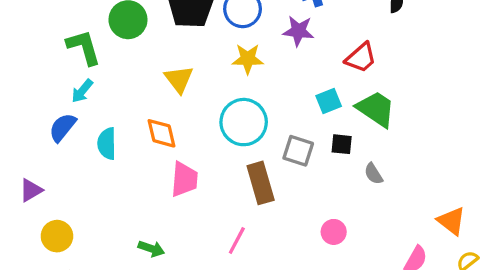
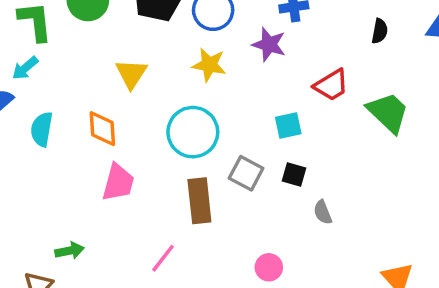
green trapezoid: (376, 109) -> (388, 112), moved
green arrow: (151, 249) -> (70, 251), turned -40

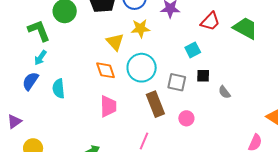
yellow triangle: (131, 74) -> (115, 42), moved
orange diamond: (102, 129) -> (106, 70), moved
pink circle: (269, 267) -> (186, 118), moved

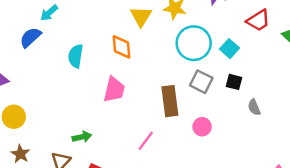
cyan square: (193, 50) -> (229, 49), turned -35
cyan circle: (142, 68) -> (194, 43), moved
cyan semicircle: (59, 89) -> (76, 56), moved

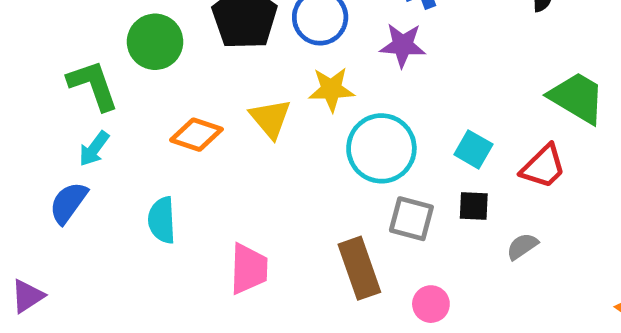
red trapezoid: (258, 20) -> (543, 167), moved
orange diamond: (122, 47) -> (196, 135), moved, turned -55
cyan square: (229, 49) -> (473, 149), moved
gray semicircle: (254, 107) -> (522, 246), turned 91

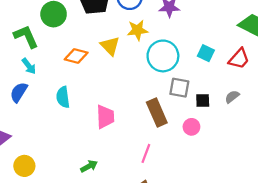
cyan arrow: (94, 149) -> (29, 66), turned -70
black square: (474, 206) -> (203, 100), moved

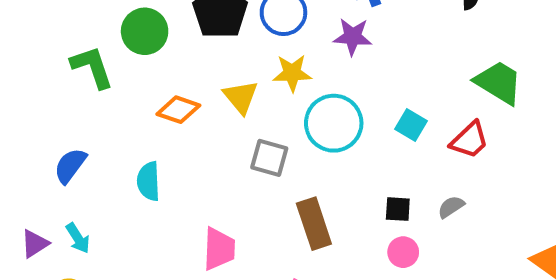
cyan arrow: (29, 66) -> (78, 238), moved
gray square: (179, 88) -> (269, 158), moved
pink trapezoid: (105, 117) -> (219, 249), moved
pink circle: (191, 127) -> (403, 252), moved

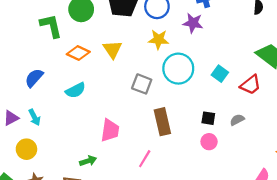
yellow triangle: (241, 97) -> (112, 49), moved
orange diamond: (178, 110) -> (78, 53), moved
cyan semicircle: (148, 181) -> (75, 90), turned -120

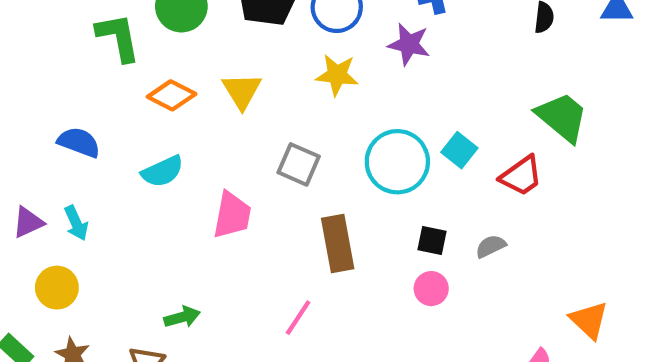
cyan circle: (178, 69) -> (397, 162), moved
blue semicircle: (34, 78) -> (79, 142), turned 66
pink trapezoid: (110, 130) -> (232, 215), moved

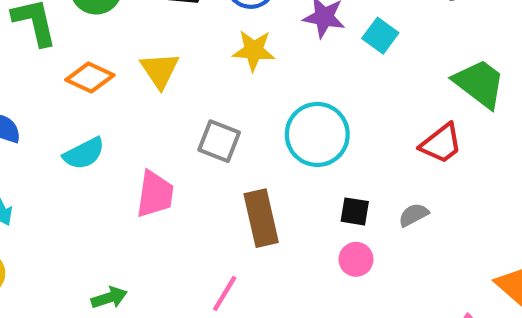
cyan square: (459, 150) -> (380, 36), moved

